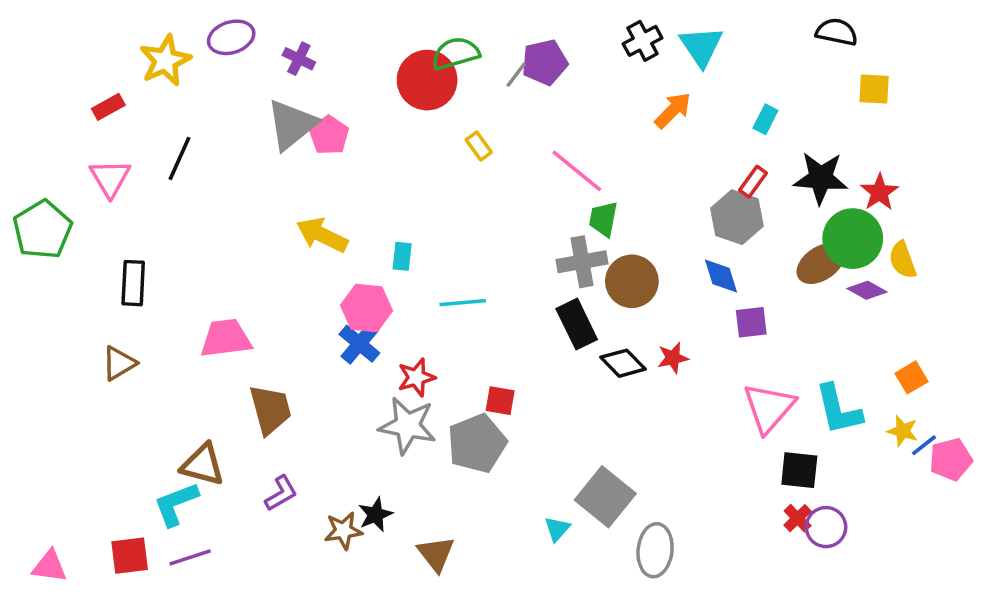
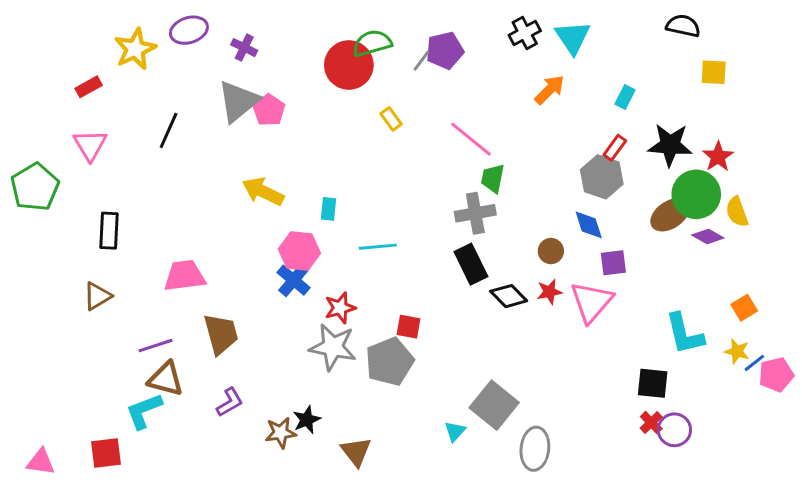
black line: (180, 158) -> (169, 130), moved
brown circle: (632, 281) -> (551, 251), moved, size x0.6
pink triangle: (769, 408) -> (592, 302), moved
purple line: (190, 557) -> (156, 346), moved

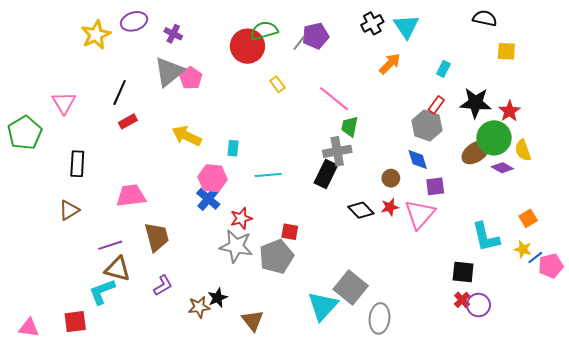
red rectangle: (89, 87) -> (128, 121), moved
black rectangle: (471, 264) -> (326, 174), moved, turned 52
cyan triangle: (455, 431) -> (323, 306), size x2.0

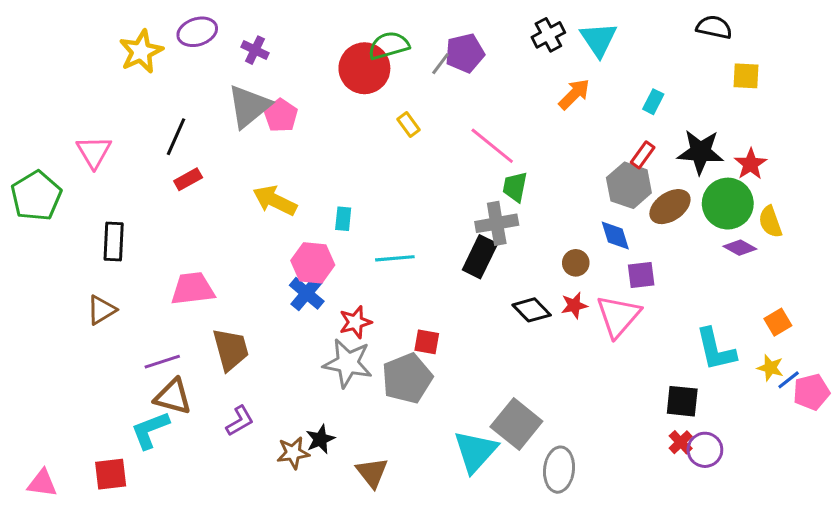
brown ellipse: (475, 152) -> (670, 207), moved

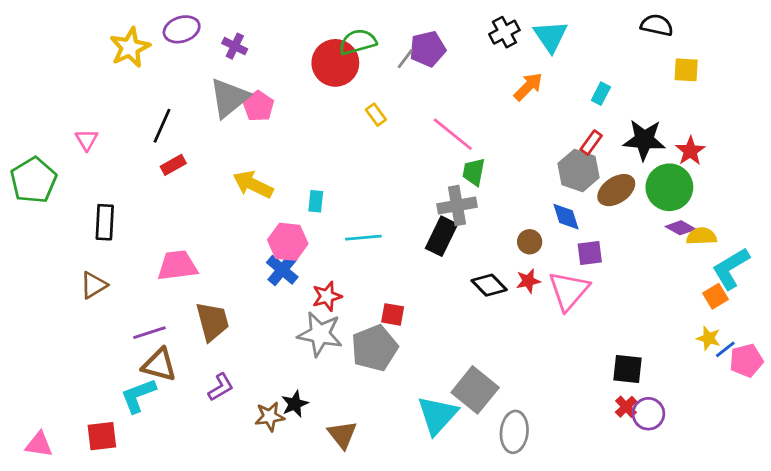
pink triangle: (94, 152) -> (87, 140), size x0.7
yellow semicircle: (770, 222) -> (702, 236), moved, turned 108
cyan L-shape: (716, 349) -> (731, 268), moved, turned 72

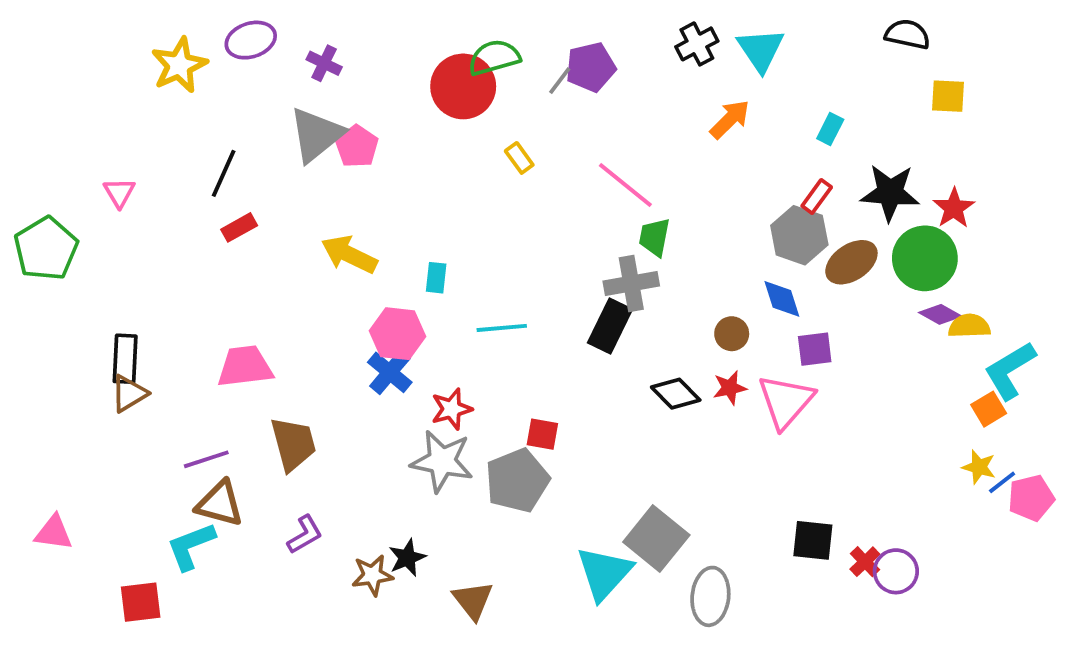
black rectangle: (105, 222) -> (125, 359), moved
black square: (627, 369) -> (813, 540), moved
pink triangle: (39, 444) -> (54, 533), moved

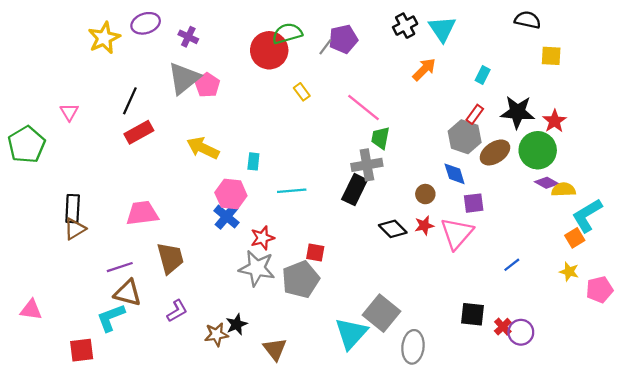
red rectangle: (239, 227) -> (139, 132), size x1.4
blue line: (1002, 482) -> (512, 265), moved

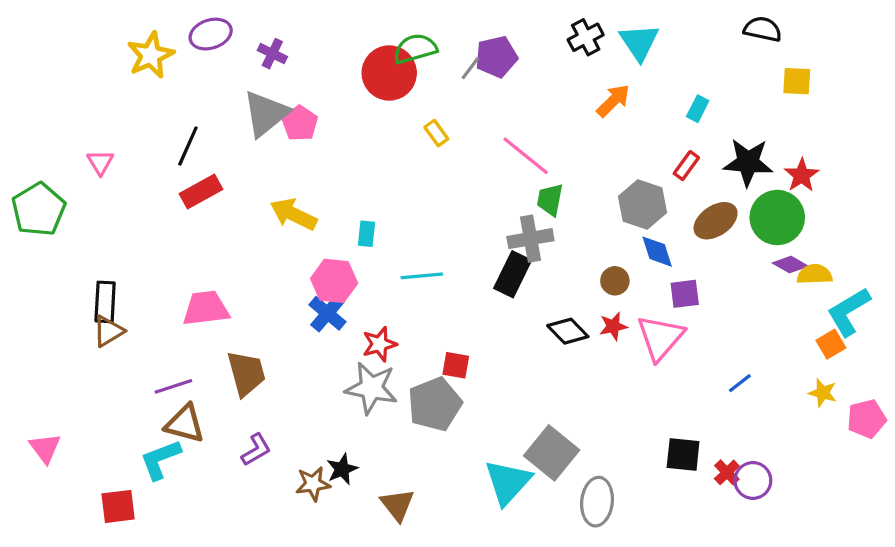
gray hexagon: (465, 137) -> (642, 205), moved
pink triangle: (31, 310) -> (45, 448), turned 45

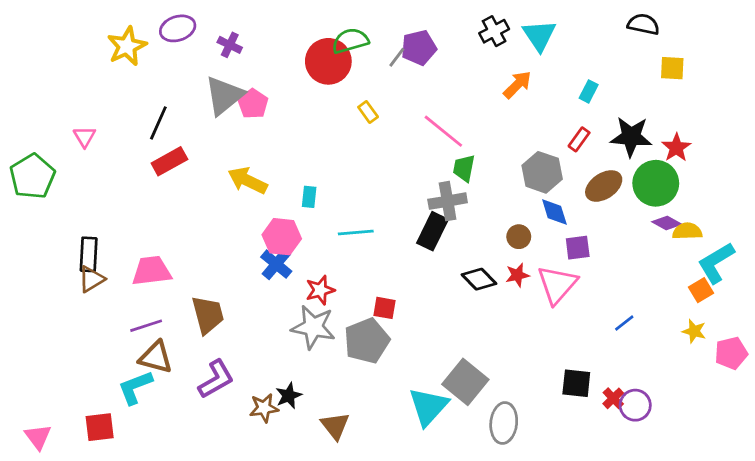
pink trapezoid: (206, 308) -> (152, 271), moved
pink triangle: (45, 448) -> (38, 437), moved
purple L-shape: (256, 450) -> (216, 379), size x1.4

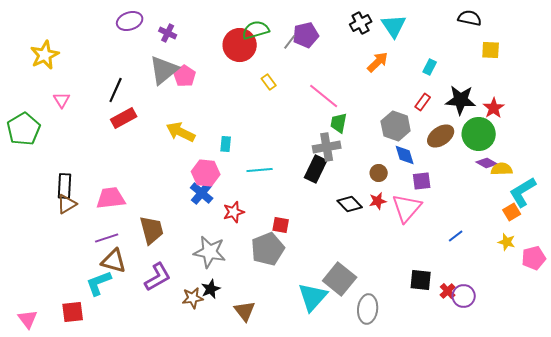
yellow star: (127, 46) -> (45, 55), moved
gray star: (313, 327) -> (210, 252), moved

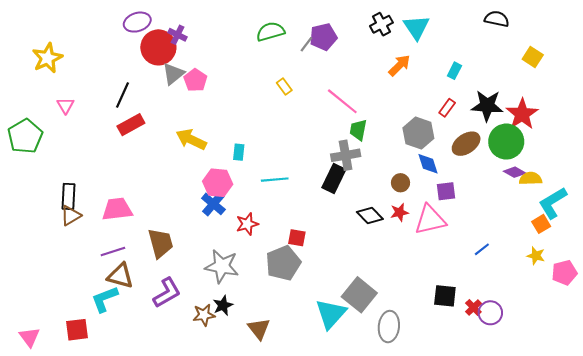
red circle: (240, 45) -> (158, 47), moved
yellow square: (491, 50) -> (533, 57), moved, turned 30
gray triangle: (164, 70) -> (173, 74), size x0.7
red star: (494, 108) -> (522, 114), size x1.4
pink triangle: (407, 208) -> (430, 220), turned 36

